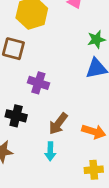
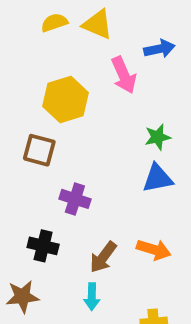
orange arrow: (94, 132) -> (154, 250), moved

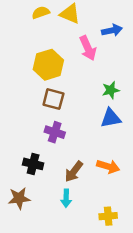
brown square: (39, 150) -> (53, 99), moved

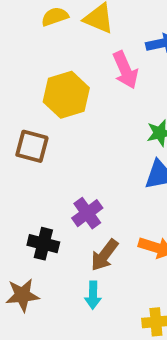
brown square: (53, 99) -> (32, 146), moved
purple cross: (55, 132) -> (87, 213), moved, turned 36

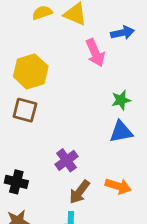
yellow hexagon: (66, 95) -> (31, 71), moved
black cross: (43, 244) -> (16, 182), moved

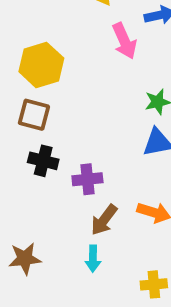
purple cross: (67, 160) -> (87, 179), turned 30
black cross: (16, 182) -> (43, 161), moved

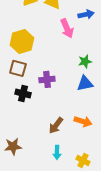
purple cross: (87, 179) -> (47, 79), moved
cyan arrow: (93, 259) -> (57, 152), moved
yellow cross: (154, 284) -> (83, 160), turned 32

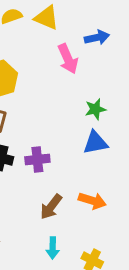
purple cross: (47, 79) -> (37, 159), moved

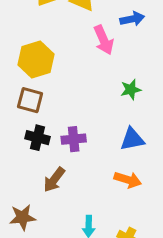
blue triangle: (95, 143) -> (132, 139), moved
brown arrow: (51, 207) -> (54, 180), moved

